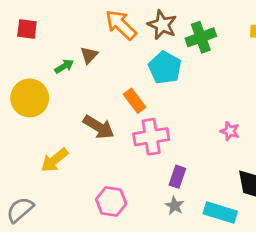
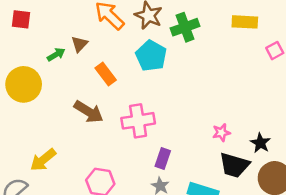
orange rectangle: (135, 101) -> (106, 74), moved
pink star: (230, 131) -> (221, 133), moved, turned -30
yellow arrow: (55, 160) -> (43, 160), moved

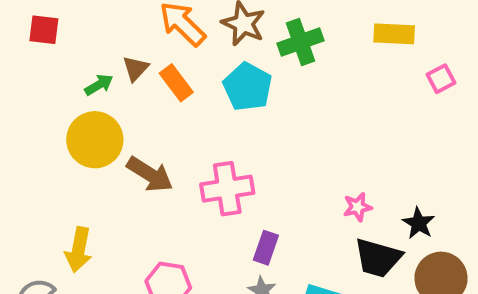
orange rectangle: (106, 74) -> (176, 83), moved
yellow circle: (24, 84) -> (95, 140), moved
yellow arrow: (43, 160) -> (79, 250), turned -40

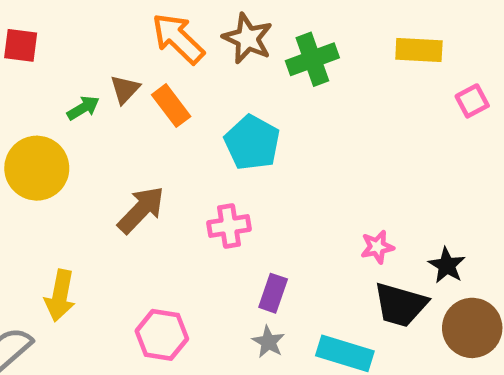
cyan pentagon: (248, 87) -> (252, 143), moved
yellow circle: (95, 140) -> (37, 168), moved
brown arrow: (150, 174) -> (141, 210), turned -78
pink cross: (227, 189) -> (229, 226), size x0.7

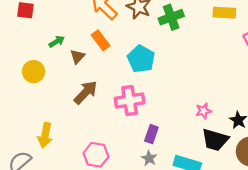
brown triangle: (125, 89) -> (77, 57), moved
yellow circle: (37, 168) -> (34, 72), size x0.7
pink cross: (229, 226) -> (130, 100), size x1.4

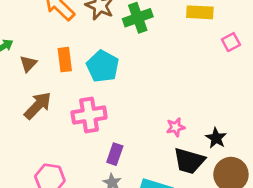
orange rectangle: (101, 40) -> (65, 60), moved, turned 30

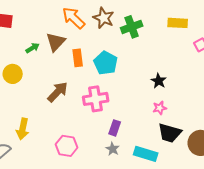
brown triangle: (28, 64) -> (56, 42), moved, size x1.5
black star: (216, 138) -> (159, 81), moved

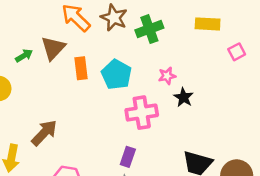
brown arrow: (58, 92) -> (44, 133), moved
pink cross: (96, 99) -> (142, 113), moved
pink star: (160, 108) -> (167, 76), moved

